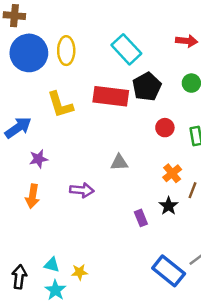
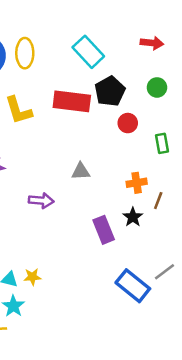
red circle: (165, 128) -> (128, 123), moved
orange cross: (172, 173) -> (137, 183), turned 30
purple rectangle: (141, 218) -> (104, 230), size x1.5
yellow star: (79, 272) -> (32, 277), moved

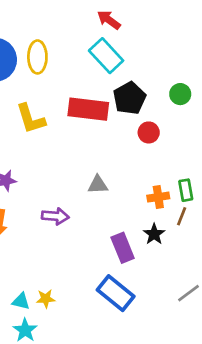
red arrow: (152, 43) -> (109, 20), moved, turned -150
green rectangle: (162, 143) -> (186, 190), moved
blue rectangle: (133, 286) -> (116, 293), moved

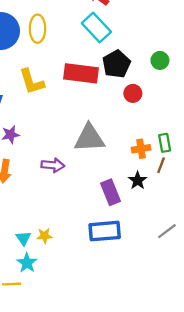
gray triangle: (98, 185) -> (89, 138), size x1.8
blue rectangle: (116, 293) -> (105, 231), turned -44
cyan triangle: (21, 301) -> (23, 238), turned 42

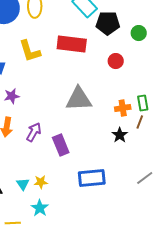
black pentagon: (116, 64) -> (108, 23), moved, turned 30
purple arrow: (53, 165) -> (34, 132), moved, turned -66
purple rectangle: (110, 192) -> (61, 145), moved
cyan star: (27, 263) -> (40, 208), moved

